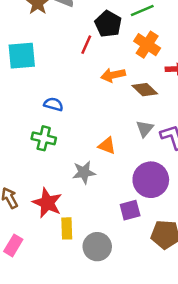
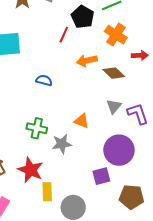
blue semicircle: (53, 104) -> (44, 80), moved
green cross: (44, 138) -> (37, 128), moved

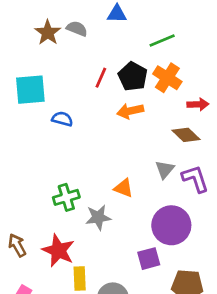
black pentagon: (83, 17) -> (133, 76), moved
brown diamond: (114, 73) -> (186, 135), moved
blue semicircle: (44, 80) -> (62, 119), moved
green cross: (37, 128) -> (66, 197), turned -30

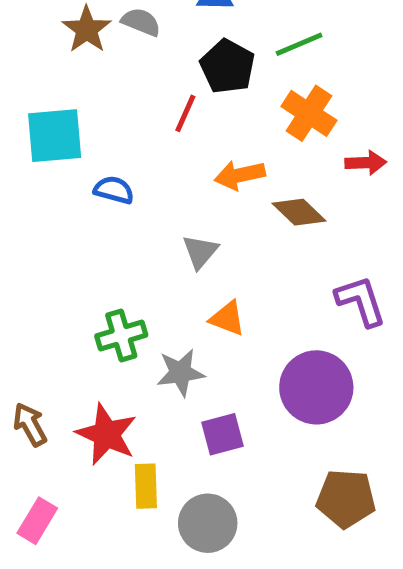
black pentagon: (133, 76) -> (227, 66), moved
brown diamond: (186, 135) -> (299, 212), moved
gray triangle: (165, 169) -> (200, 252), moved
purple square: (149, 259) -> (222, 434), moved

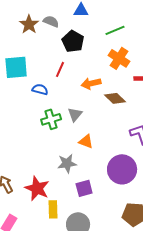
black pentagon: (227, 66) -> (73, 41), moved
red line: (185, 113) -> (60, 69), moved
green cross: (121, 336) -> (51, 119), moved

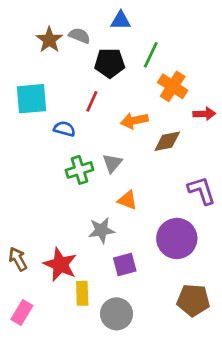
green line: (115, 30) -> (151, 55), moved, turned -42
black pentagon: (73, 41) -> (110, 63), turned -30
brown diamond: (115, 98) -> (167, 141), turned -55

